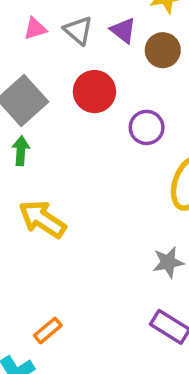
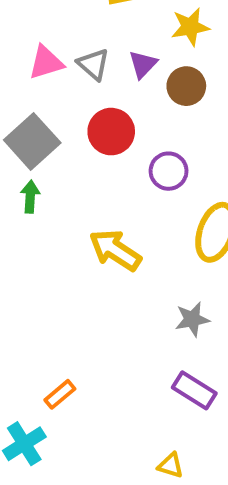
pink triangle: (35, 29) -> (46, 62), size x1.4
purple triangle: (123, 30) -> (143, 64), turned 36
yellow arrow: (42, 219) -> (115, 250), moved

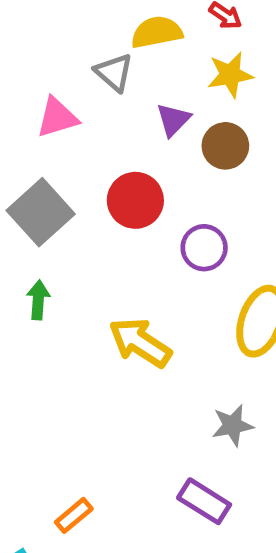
gray triangle: (93, 64) -> (114, 72), moved
green arrow: (30, 197) -> (38, 300), moved
purple rectangle: (194, 390) -> (204, 501), moved

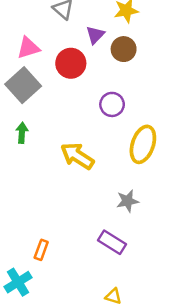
pink triangle: (57, 117) -> (28, 48), moved
red circle: (135, 200) -> (71, 63), moved
orange rectangle: (74, 515) -> (41, 250), turned -30

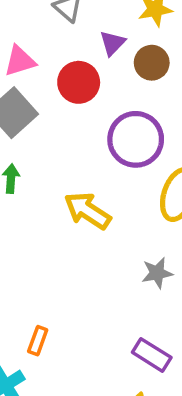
purple circle: (112, 104) -> (136, 139), size x1.6
purple rectangle: (112, 242) -> (152, 355), moved

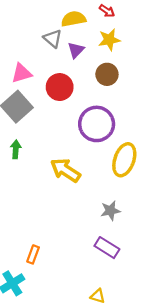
purple triangle: (112, 43) -> (76, 50), moved
purple rectangle: (152, 355) -> (107, 248), moved

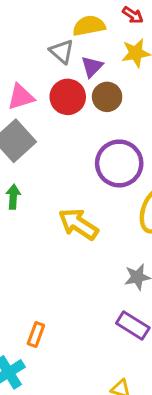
brown circle: (107, 74) -> (107, 97), moved
red circle: (60, 87) -> (68, 97), moved

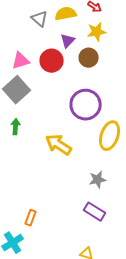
gray triangle: (62, 51) -> (40, 19), moved
brown circle: (107, 97) -> (89, 58), moved

